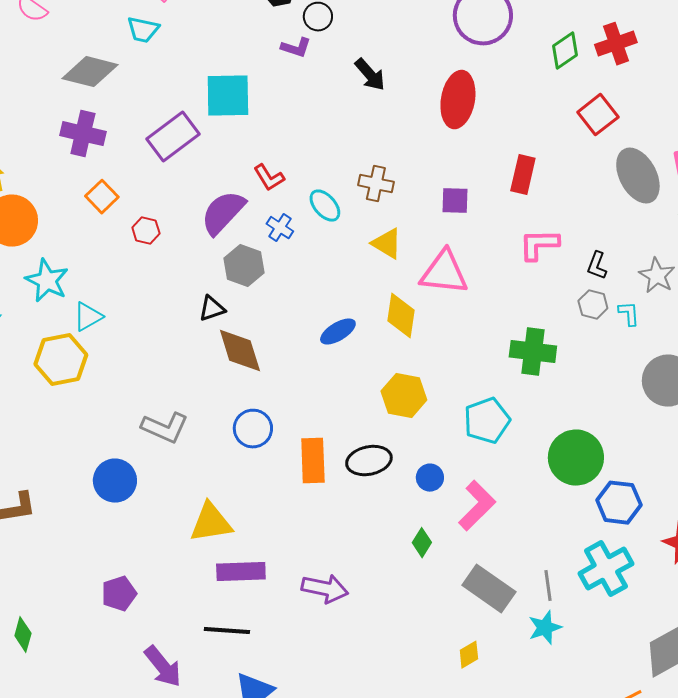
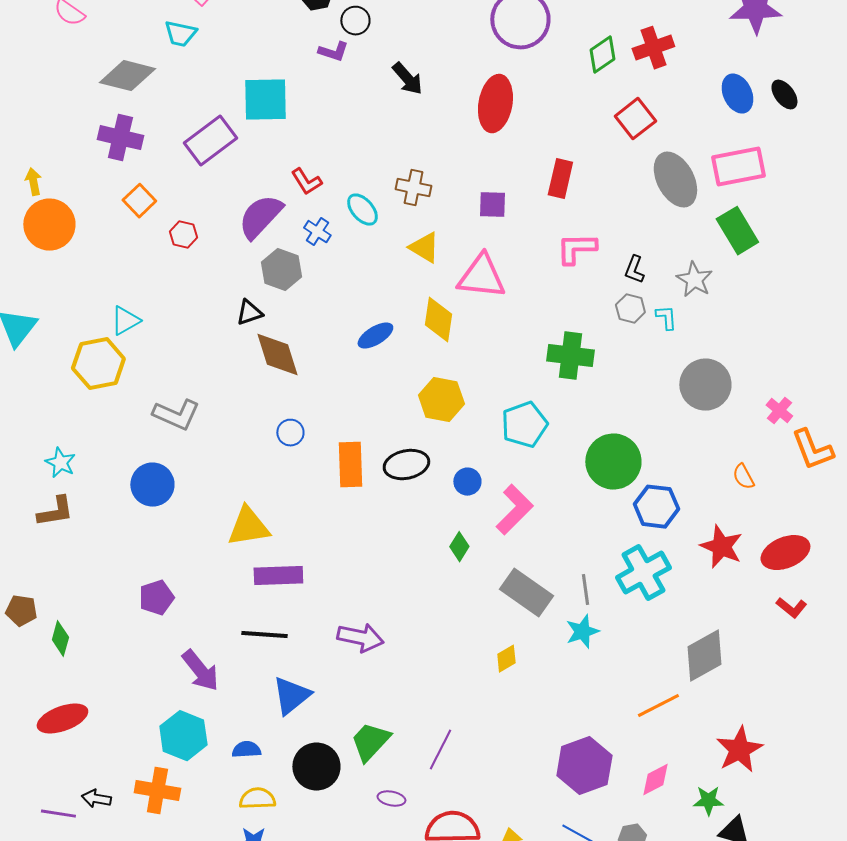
cyan star: (47, 281) -> (60, 463), moved, size x0.7
gray L-shape: (165, 428) -> (176, 415), moved
blue circle: (253, 429) -> (290, 433), size x0.7
purple arrow: (325, 589) -> (360, 638), moved

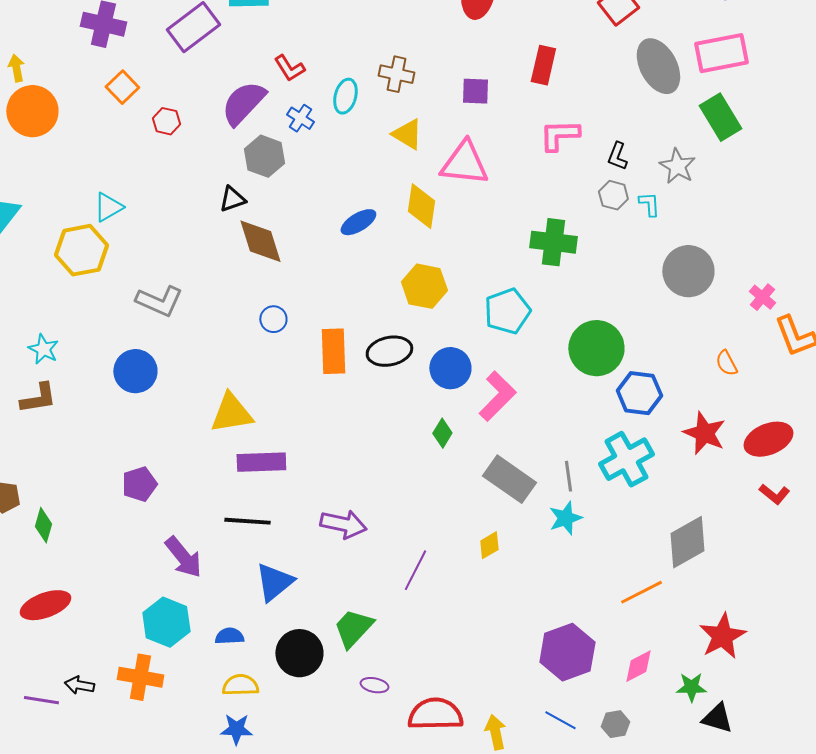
cyan ellipse: (362, 210) -> (345, 96), turned 56
blue circle: (467, 482) -> (450, 368), size x1.5
purple line: (440, 750) -> (415, 570), moved

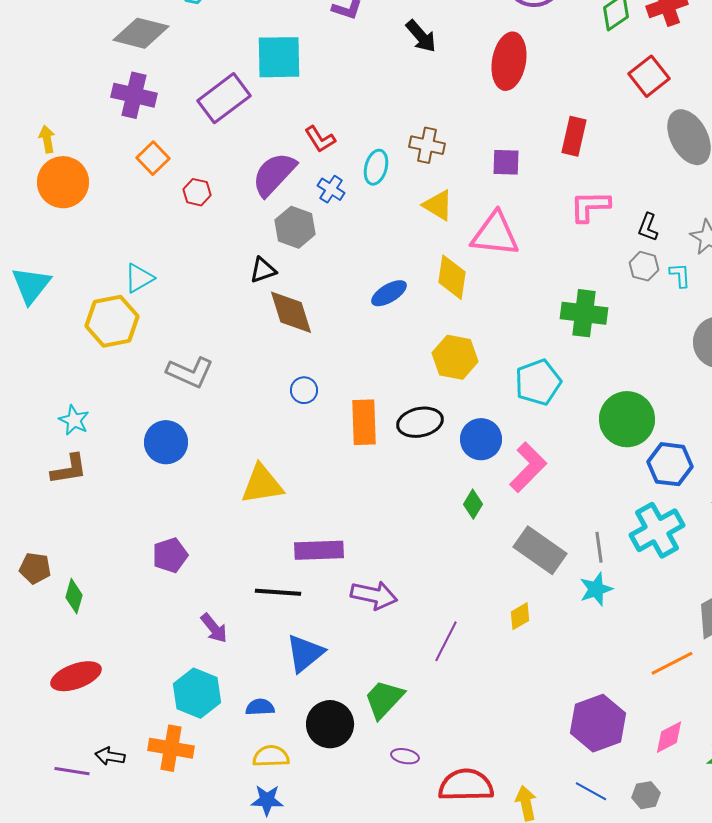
purple rectangle: (261, 462) -> (319, 550), moved
purple arrow: (183, 557) -> (214, 628), size x0.7

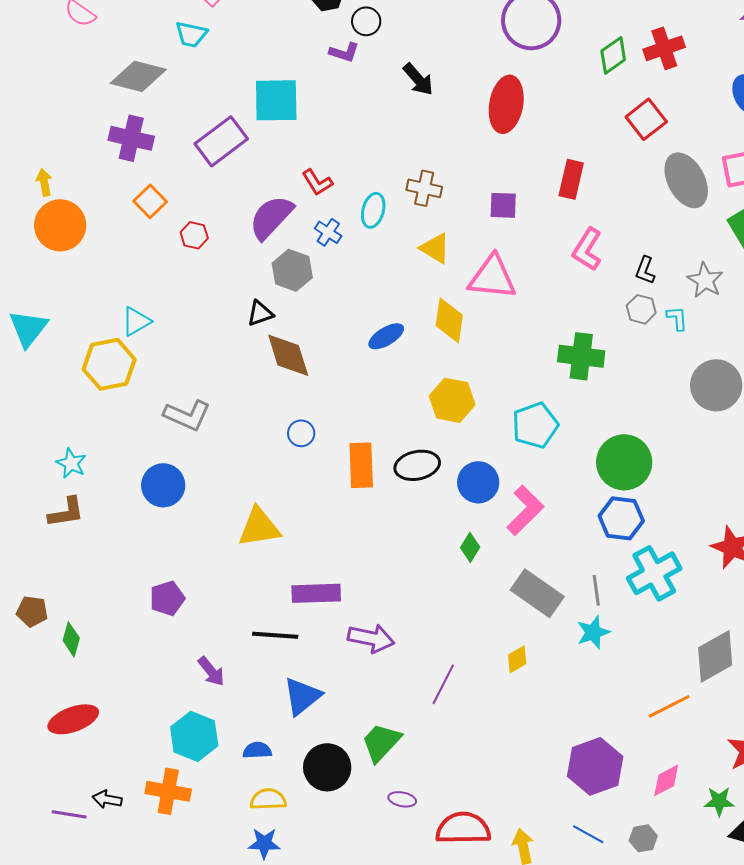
pink L-shape: (590, 206) -> (587, 249), turned -57
blue hexagon: (670, 464) -> (621, 518), moved

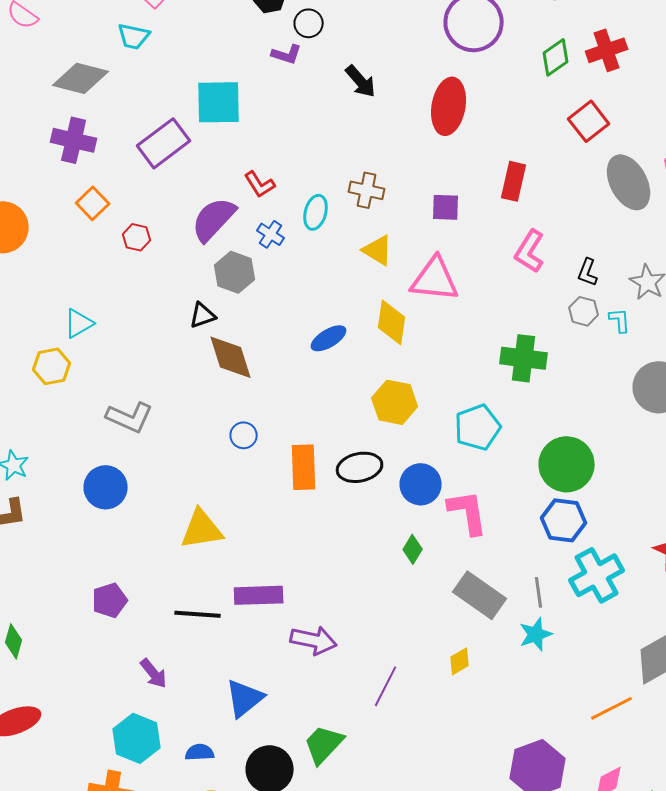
yellow hexagon: (109, 364) -> (52, 366), size x0.7
pink L-shape: (525, 510) -> (468, 512), turned -54
black line: (275, 635) -> (198, 614), moved

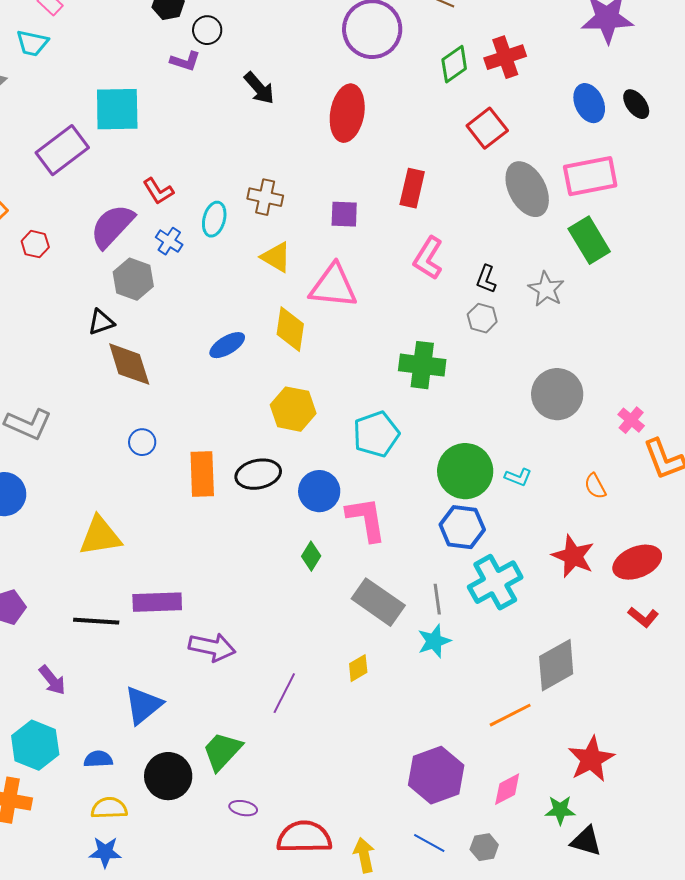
cyan L-shape: (620, 320) -> (518, 477), moved, turned 116

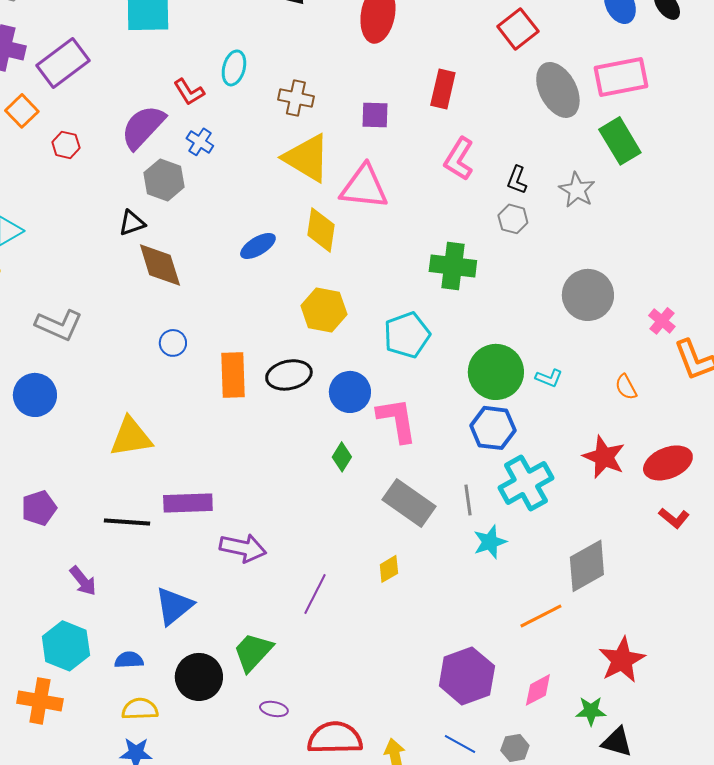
purple rectangle: (62, 150) -> (63, 63), moved
cyan ellipse: (214, 219) -> (234, 68), moved
yellow triangle: (276, 257) -> (307, 158), size x1.6
cyan star: (434, 641) -> (490, 542), moved

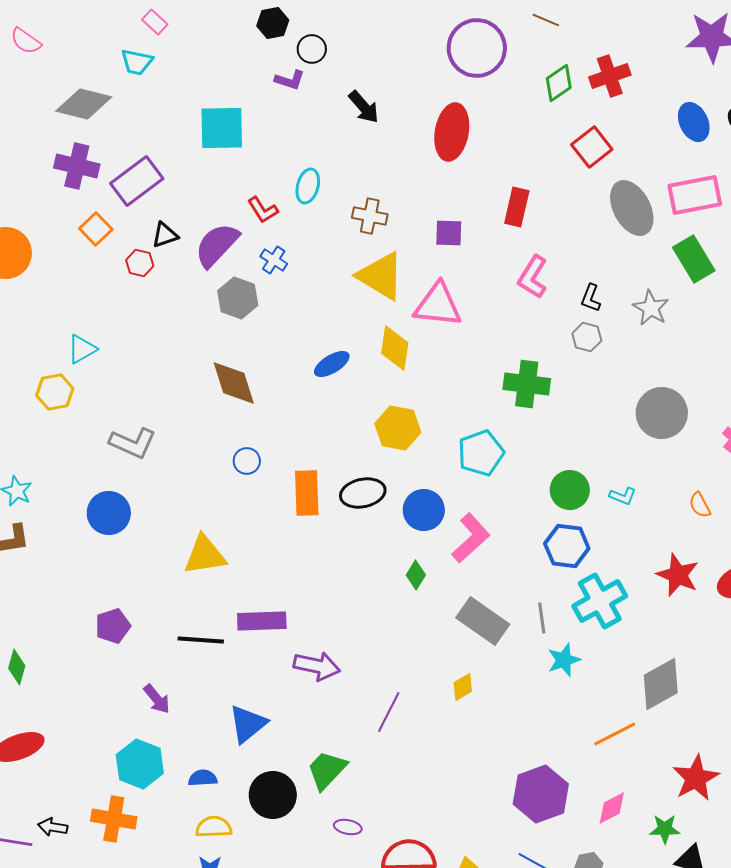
black triangle: (132, 223) -> (165, 235), moved
green circle: (496, 372) -> (570, 490), size x0.7
pink L-shape: (397, 420) -> (471, 538), turned 57

